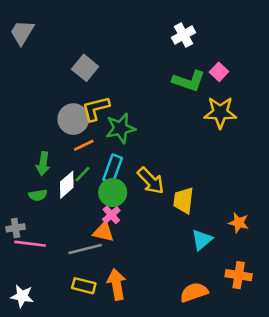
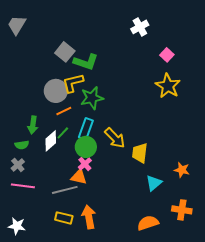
green L-shape: (189, 81) -> (86, 62), moved
yellow star: (220, 112) -> (168, 86), turned 30
green semicircle: (38, 195) -> (22, 145), moved
gray cross: (16, 228) -> (18, 165), moved, turned -32

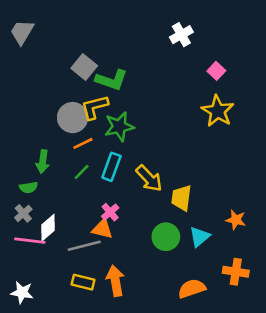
white diamond: (51, 141) -> (48, 228), moved
green circle: (86, 147) -> (166, 237), moved

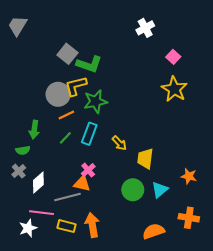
yellow arrow: (149, 178) -> (119, 143), size x0.7
pink line: (30, 241) -> (41, 213), moved
white star: (22, 292) -> (28, 228), moved, turned -30

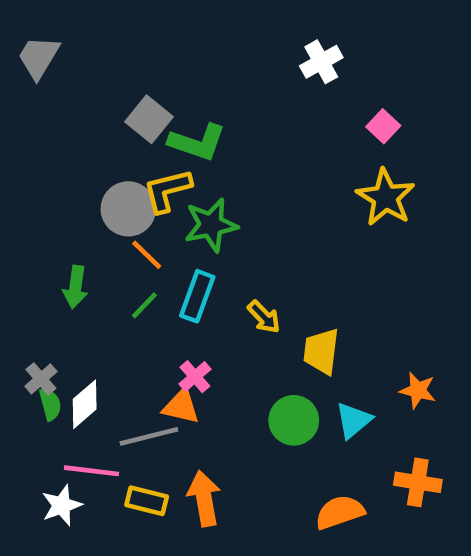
orange line: (66, 115) -> (147, 255), turned 70
green semicircle: (23, 150) -> (50, 404), moved, turned -96

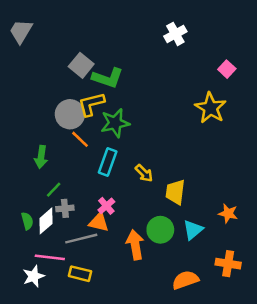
pink square: (383, 126) -> (227, 69), moved
green line: (144, 305) -> (54, 190), moved
gray cross: (41, 379) -> (65, 208), moved, turned 36
orange arrow: (204, 498) -> (135, 245), moved

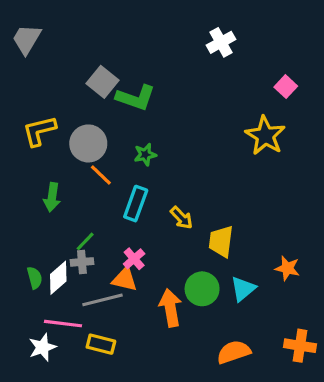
yellow L-shape: (91, 104) -> (39, 131), moved
green star: (115, 123) -> (145, 155), size x0.6
green line: (54, 190) -> (85, 241), moved
orange cross: (228, 264) -> (300, 346), moved

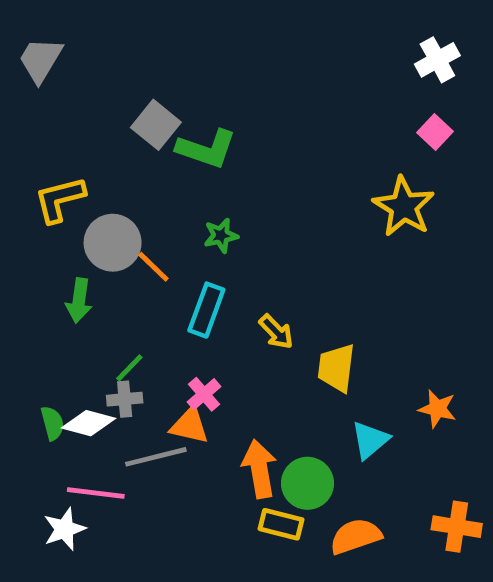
white cross: (221, 42) -> (437, 60), moved
gray circle: (88, 143) -> (113, 243), moved
white diamond: (58, 278) -> (89, 423), turned 56
green circle: (202, 289) -> (307, 483), moved
yellow rectangle: (101, 344) -> (281, 524), moved

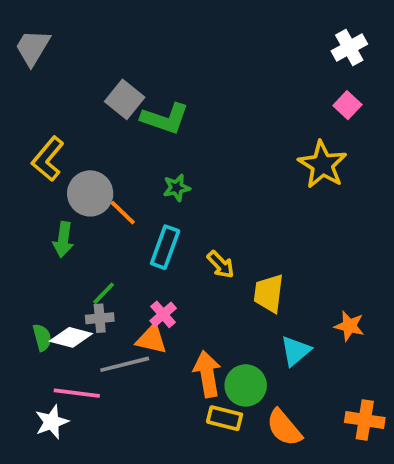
yellow L-shape: (60, 199) -> (48, 159), turned -36
orange semicircle: (356, 536) -> (284, 428), turned -111

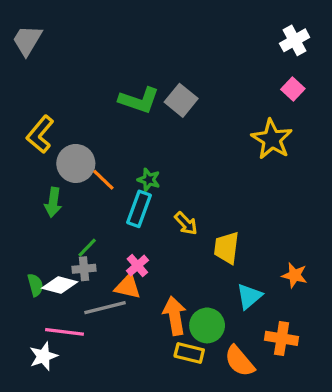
gray square: (125, 99) -> (181, 100), moved
green star: (177, 188) -> (149, 180), moved, turned 30
orange cross: (365, 420) -> (282, 338), moved

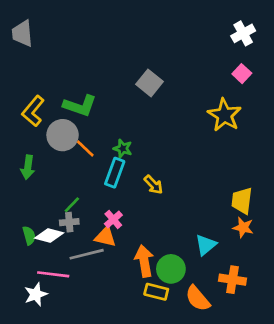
gray trapezoid: (27, 40) -> (22, 33), turned -36
green L-shape: (139, 100) -> (80, 106), moved
green arrow: (53, 202) -> (28, 167), moved
yellow trapezoid: (226, 248) -> (242, 201), moved

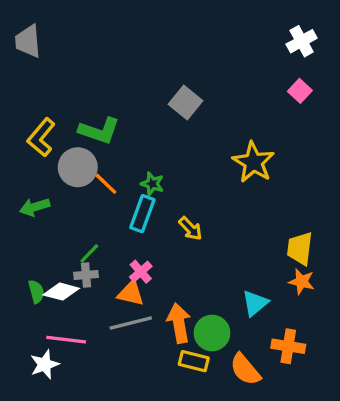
yellow star: (224, 115) -> (253, 162), moved
green arrow: (28, 167) -> (35, 207), turned 65
gray line: (87, 254) -> (131, 323), moved

